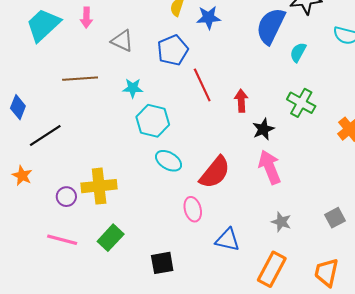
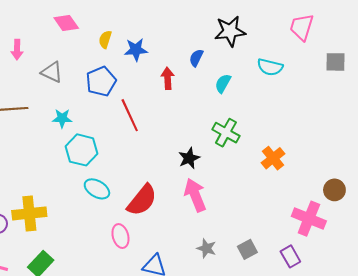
blue semicircle: (271, 26) -> (196, 58), size x0.5
red arrow: (241, 101) -> (168, 78), moved
gray square: (335, 218) -> (247, 249), moved

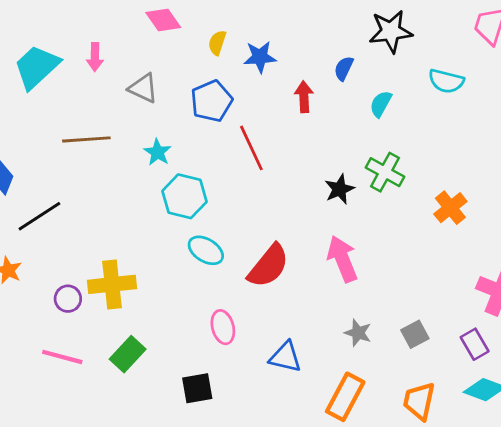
cyan star: (62, 118) -> (157, 152), turned 30
black star: (189, 158) -> (339, 189), moved
pink ellipse: (120, 236) -> (223, 327), moved

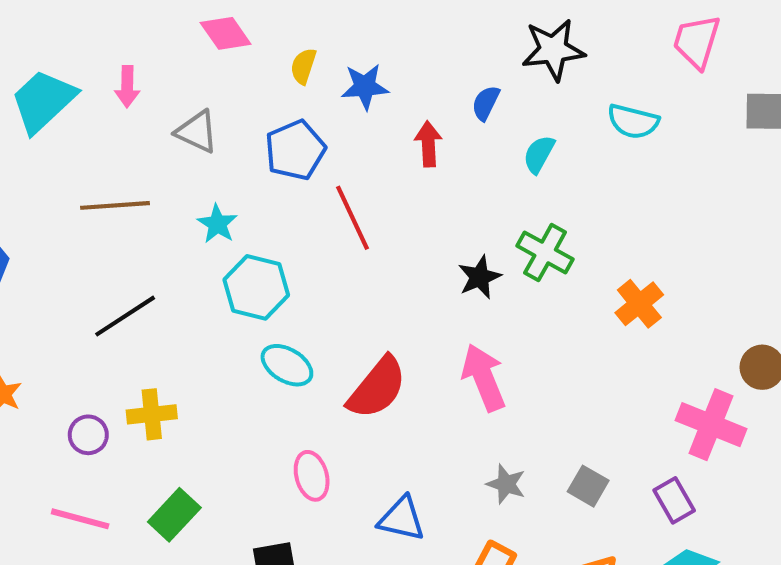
black line: (39, 216) -> (125, 316), moved
yellow cross: (112, 284) -> (152, 414), size x0.7
gray square: (415, 334) -> (588, 486), turned -32

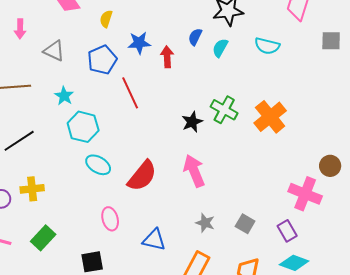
blue star: (365, 87) -> (139, 43), moved
cyan semicircle: (539, 154) -> (220, 48), moved
orange cross: (639, 304) -> (270, 117), moved, size x1.4

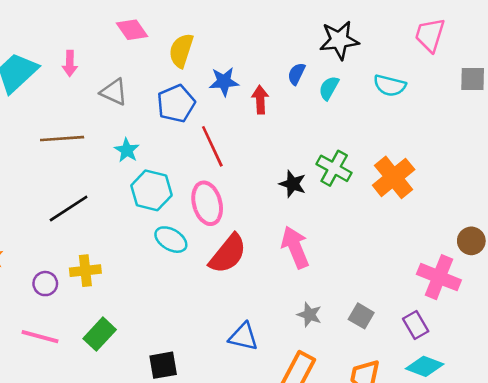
yellow semicircle: (106, 19) -> (181, 50), size x1.5
black star: (192, 122) -> (293, 184), turned -30
pink ellipse: (110, 219) -> (207, 203), moved, size x1.4

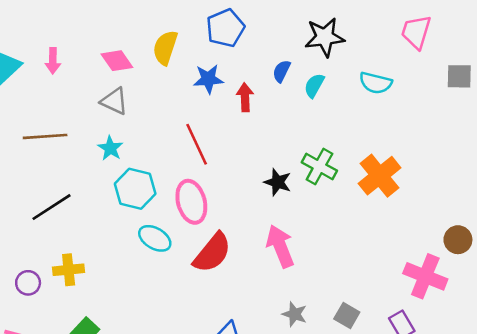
pink diamond: (132, 30) -> (117, 61), moved
gray triangle: (114, 92) -> (114, 101), moved
blue pentagon: (176, 104) -> (225, 28), moved

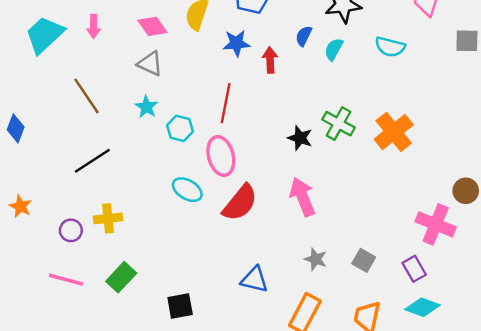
brown line: (45, 136) -> (86, 96), turned 60
red line: (197, 144) -> (226, 103), turned 36
cyan hexagon: (135, 189) -> (180, 128), moved, size x0.7

